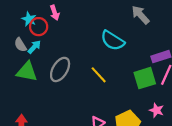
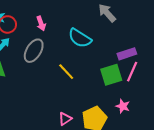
pink arrow: (55, 13) -> (41, 23), moved
gray ellipse: (60, 69) -> (34, 51), moved

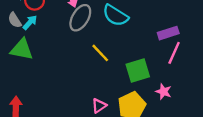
gray ellipse: (34, 51) -> (80, 18), moved
green square: (111, 75) -> (138, 71), moved

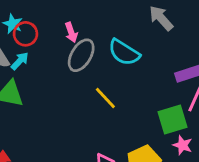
green square: (138, 71) -> (173, 119), moved

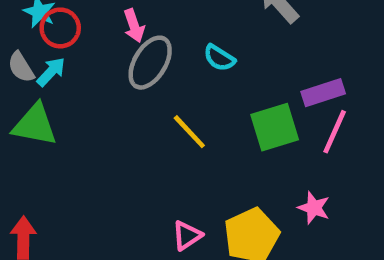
cyan semicircle: (124, 52) -> (219, 58), size x0.6
green square: (173, 119) -> (275, 127), moved

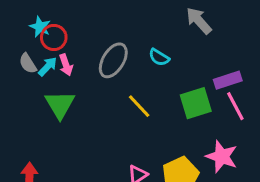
pink arrow: (134, 26) -> (66, 65), moved
green triangle: (35, 125) -> (60, 105), moved, turned 48
pink line: (335, 132) -> (235, 106), turned -52
pink star: (314, 208) -> (222, 157), size x1.5

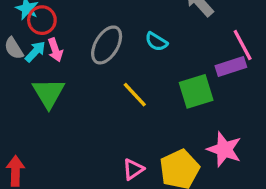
pink line: (235, 106) -> (243, 45), moved

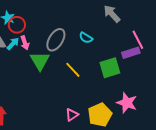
green triangle: (49, 93) -> (40, 61), moved

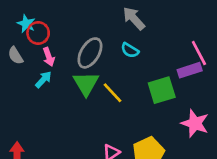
gray arrow: (112, 14) -> (134, 18), moved
cyan arrow: (13, 44) -> (43, 80), moved
green triangle: (40, 61) -> (86, 83), moved
pink star: (127, 103) -> (195, 123), moved

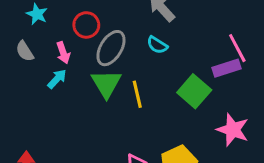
red circle: (38, 33) -> (86, 25), moved
green square: (162, 90) -> (194, 91), turned -32
yellow line: (113, 93) -> (137, 94), turned 30

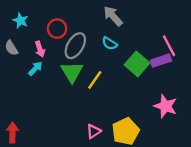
green square: (194, 91) -> (137, 64), moved
yellow line: (137, 94) -> (95, 80), turned 48

